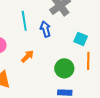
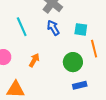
blue arrow: (45, 29) -> (53, 28), moved

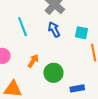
green circle: (73, 62) -> (53, 73), moved

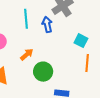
blue arrow: (54, 29) -> (47, 25), moved

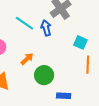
cyan line: (26, 19) -> (24, 23), turned -48

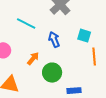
blue arrow: (46, 28) -> (54, 40), moved

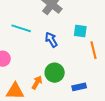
orange arrow: (33, 58) -> (37, 83), moved

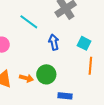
orange arrow: (37, 83) -> (26, 78), turned 56

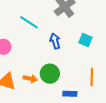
orange line: (90, 66) -> (92, 77), moved

